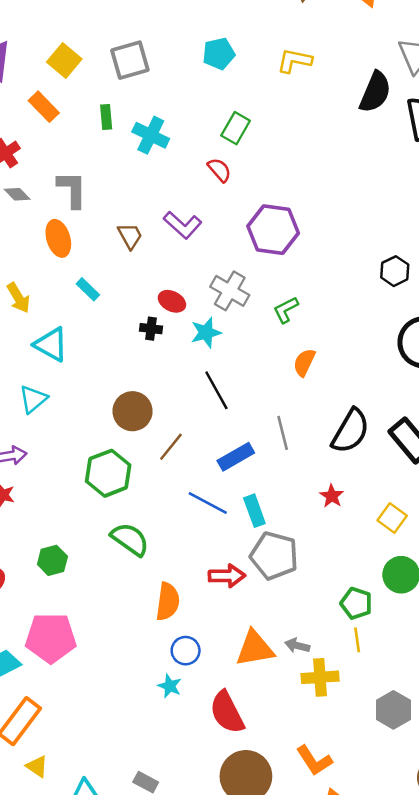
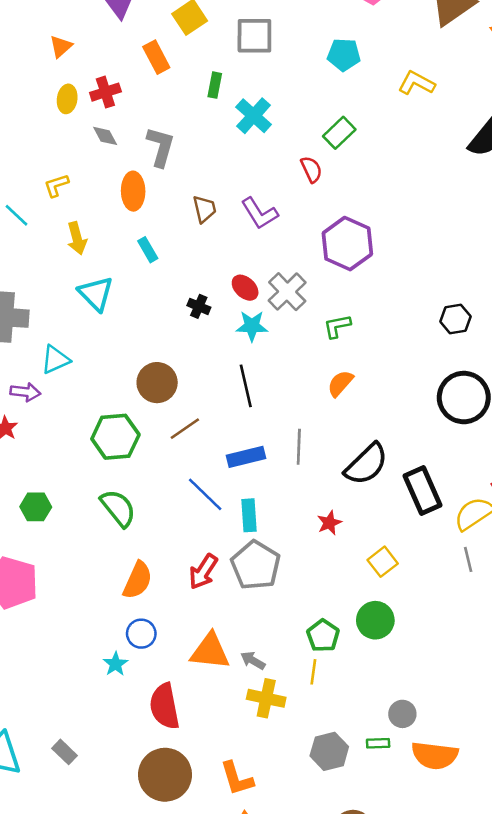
red ellipse: (172, 301) -> (245, 288), moved
cyan triangle: (33, 399) -> (55, 360), moved
red arrow: (227, 576) -> (203, 572), turned 108

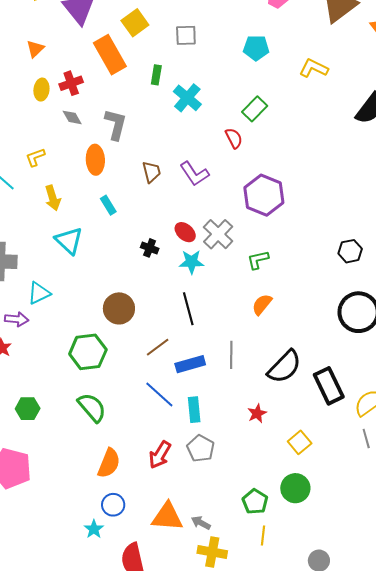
gray square: (254, 36) -> (186, 35), size x0.7
orange rectangle: (156, 57) -> (110, 55), size x1.5
brown line: (185, 429) -> (158, 347), moved
gray pentagon: (256, 565) -> (201, 448), size x0.7
yellow line: (313, 672) -> (263, 535), moved

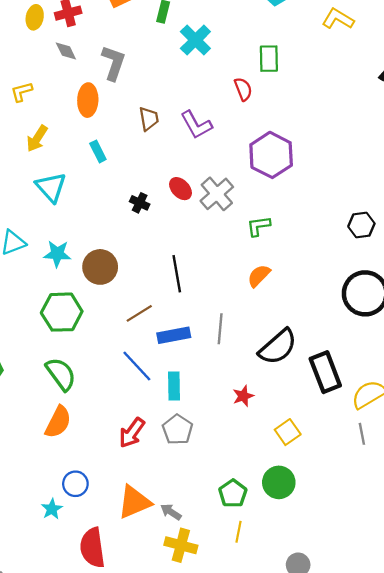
green rectangle: (255, 109) -> (269, 59), turned -50
yellow arrow: (53, 198) -> (37, 138), turned 45
cyan star: (191, 262) -> (57, 254), moved
orange semicircle: (109, 463) -> (58, 422), moved
orange triangle: (167, 517) -> (134, 502), turned -32

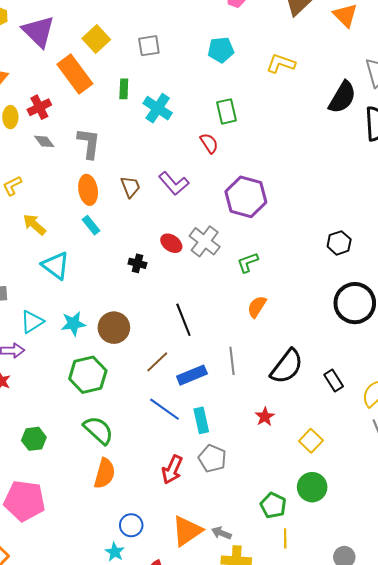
orange ellipse: (88, 100) -> (88, 190), moved
yellow arrow: (37, 138) -> (34, 225), turned 110
black rectangle: (325, 372) -> (334, 380), size x0.6

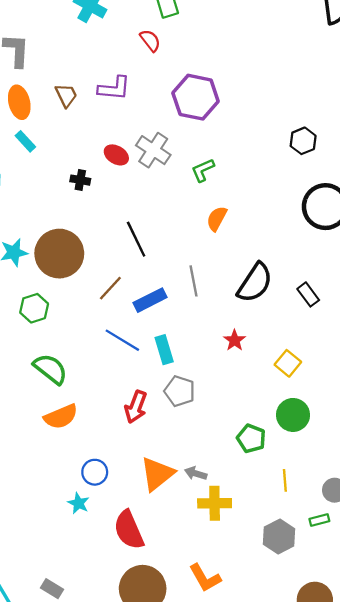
purple L-shape: (174, 184) -> (114, 88), turned -40
brown circle: (114, 328) -> (59, 254), size x1.4
green hexagon: (88, 375) -> (34, 308), size x0.7
orange semicircle: (105, 473) -> (61, 417), turned 56
yellow line: (285, 538) -> (285, 480), moved

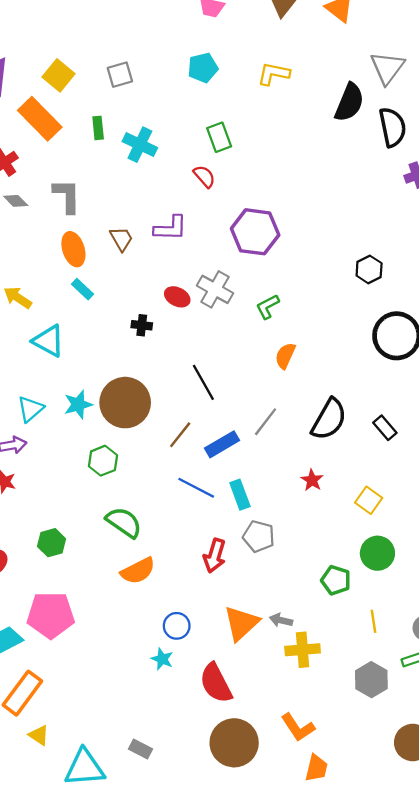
gray line: (194, 281) -> (266, 422), turned 52

